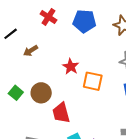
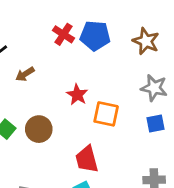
red cross: (48, 17) -> (63, 34), moved
red trapezoid: (61, 113) -> (87, 159), moved

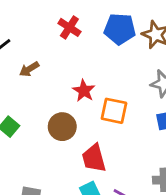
blue pentagon: (95, 36) -> (120, 29), moved
brown circle: (39, 129) -> (62, 127), moved

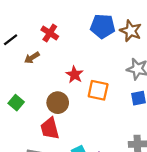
red cross: (69, 27) -> (50, 33), moved
red trapezoid: (94, 158) -> (50, 128), moved

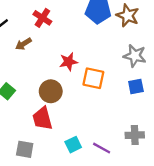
red star: (75, 75) -> (68, 62), turned 30

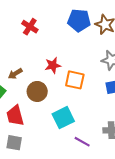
brown arrow: (23, 44) -> (15, 74), moved
red trapezoid: (42, 119) -> (15, 116), moved
cyan square: (73, 145) -> (63, 118), moved, size x1.5

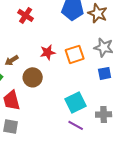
orange square: (75, 80) -> (75, 54), moved, turned -30
cyan square: (63, 118) -> (76, 102), moved

